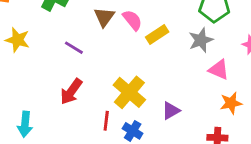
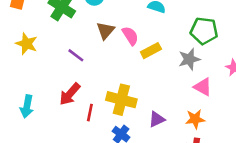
yellow cross: (129, 92) -> (121, 100), turned -32
orange star: (231, 103) -> (195, 119), moved
red line: (106, 121) -> (90, 113), moved
cyan arrow: (25, 124) -> (27, 106), moved

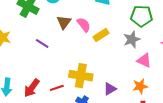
red arrow: (70, 94) -> (32, 88), moved
red line: (90, 113) -> (57, 88), turned 64

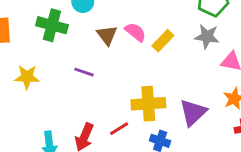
gray star: (132, 39) -> (207, 37), turned -30
purple triangle: (110, 89) -> (193, 112), size x1.5

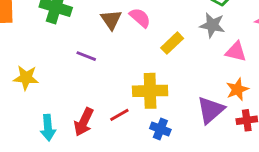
yellow rectangle: (163, 41) -> (172, 43), moved
yellow star: (27, 77) -> (26, 78), moved
purple triangle: (193, 112) -> (211, 110), moved

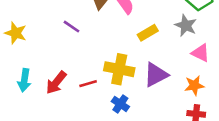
purple triangle: (211, 110) -> (156, 75), moved

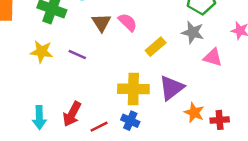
yellow star: (16, 33) -> (42, 52), moved
red line: (88, 84) -> (99, 127), moved
orange star: (194, 85) -> (194, 112), moved, turned -30
blue cross: (120, 104) -> (130, 121), moved

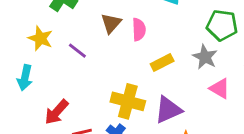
pink semicircle: (128, 22) -> (139, 30), turned 30
cyan arrow: (39, 118) -> (25, 78), moved

